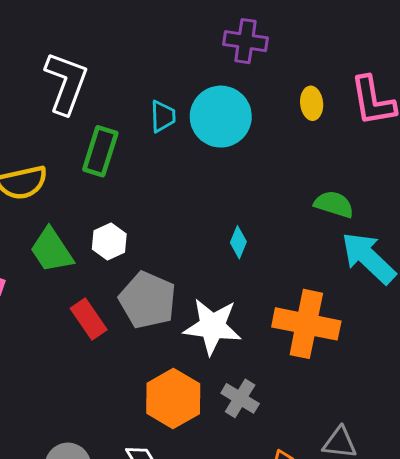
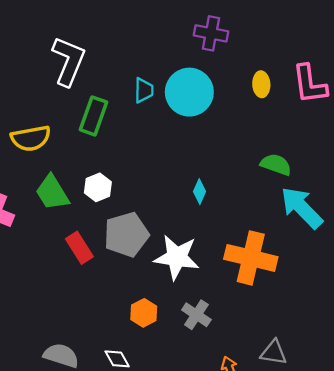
gray pentagon: (148, 300) -> (126, 235), turned 30
orange hexagon: (173, 399) -> (144, 313), size x0.6

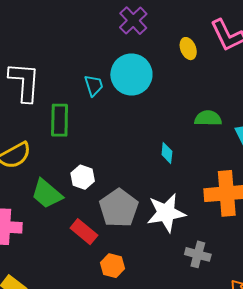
purple cross: (211, 33) -> (133, 21), turned -36
green semicircle: (276, 164) -> (208, 118), moved
orange hexagon: (144, 313) -> (112, 266), moved

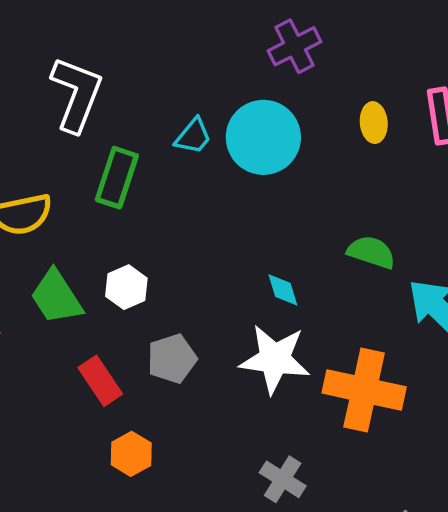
cyan trapezoid: (94, 85) -> (193, 136), turned 40
cyan diamond: (167, 153) -> (283, 290), turned -40
gray pentagon: (119, 208) -> (172, 359), size x0.7
white star: (166, 213) -> (275, 359), moved

